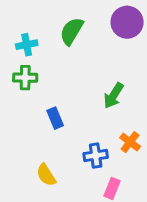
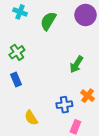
cyan cross: (27, 45) -> (20, 12), moved, turned 32
green cross: (25, 78) -> (17, 52), turned -35
blue rectangle: (55, 118) -> (16, 79), moved

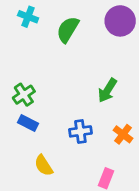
green cross: (17, 52) -> (24, 95), moved
blue rectangle: (16, 79) -> (28, 123), moved, turned -40
blue cross: (64, 105) -> (80, 131), moved

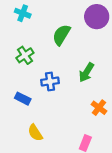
green semicircle: (68, 29) -> (61, 35), moved
green cross: (24, 95) -> (25, 55), moved
blue cross: (80, 131) -> (50, 81), moved

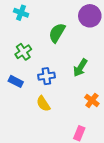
blue rectangle: (23, 99) -> (16, 81), moved
yellow semicircle: (35, 133) -> (43, 104), moved

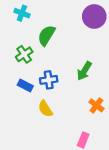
green semicircle: (57, 33) -> (46, 35), moved
blue rectangle: (16, 81) -> (25, 85), moved

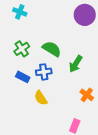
green semicircle: (46, 35) -> (52, 49), moved, turned 90

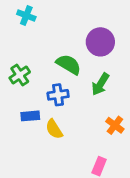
purple circle: (85, 15) -> (100, 42), moved
green cross: (22, 49) -> (20, 75), moved
blue rectangle: (23, 77) -> (30, 116), moved, turned -32

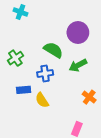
green arrow: (100, 84) -> (78, 65), turned 30

